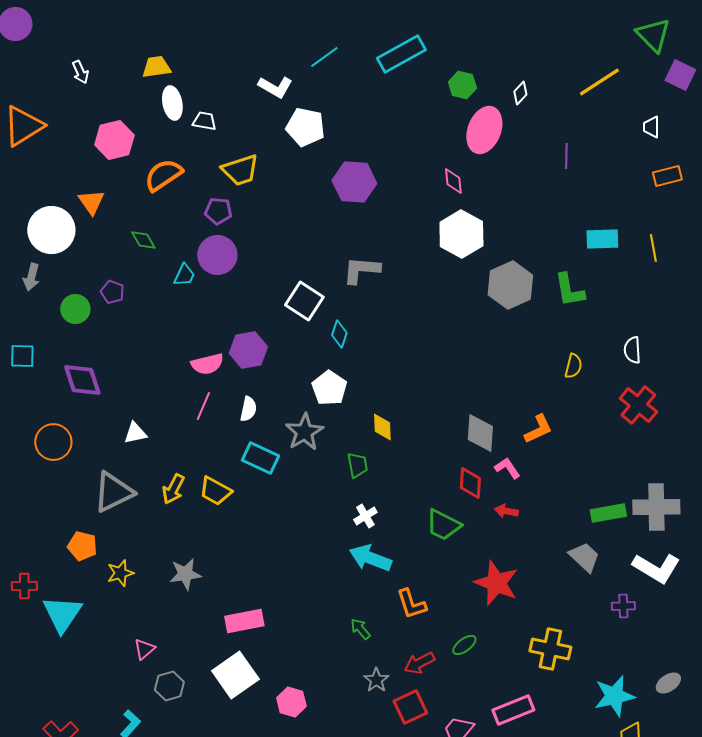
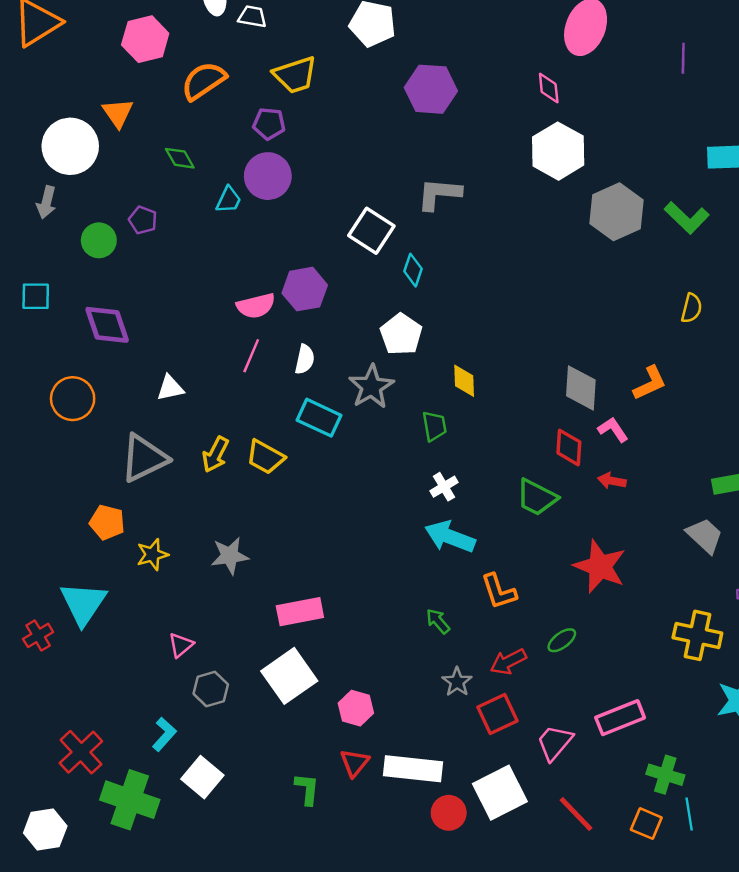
green L-shape: (569, 290) -> (687, 218), turned -36
red cross: (24, 586) -> (38, 635), moved, turned -30
yellow cross: (550, 649) -> (697, 635), moved

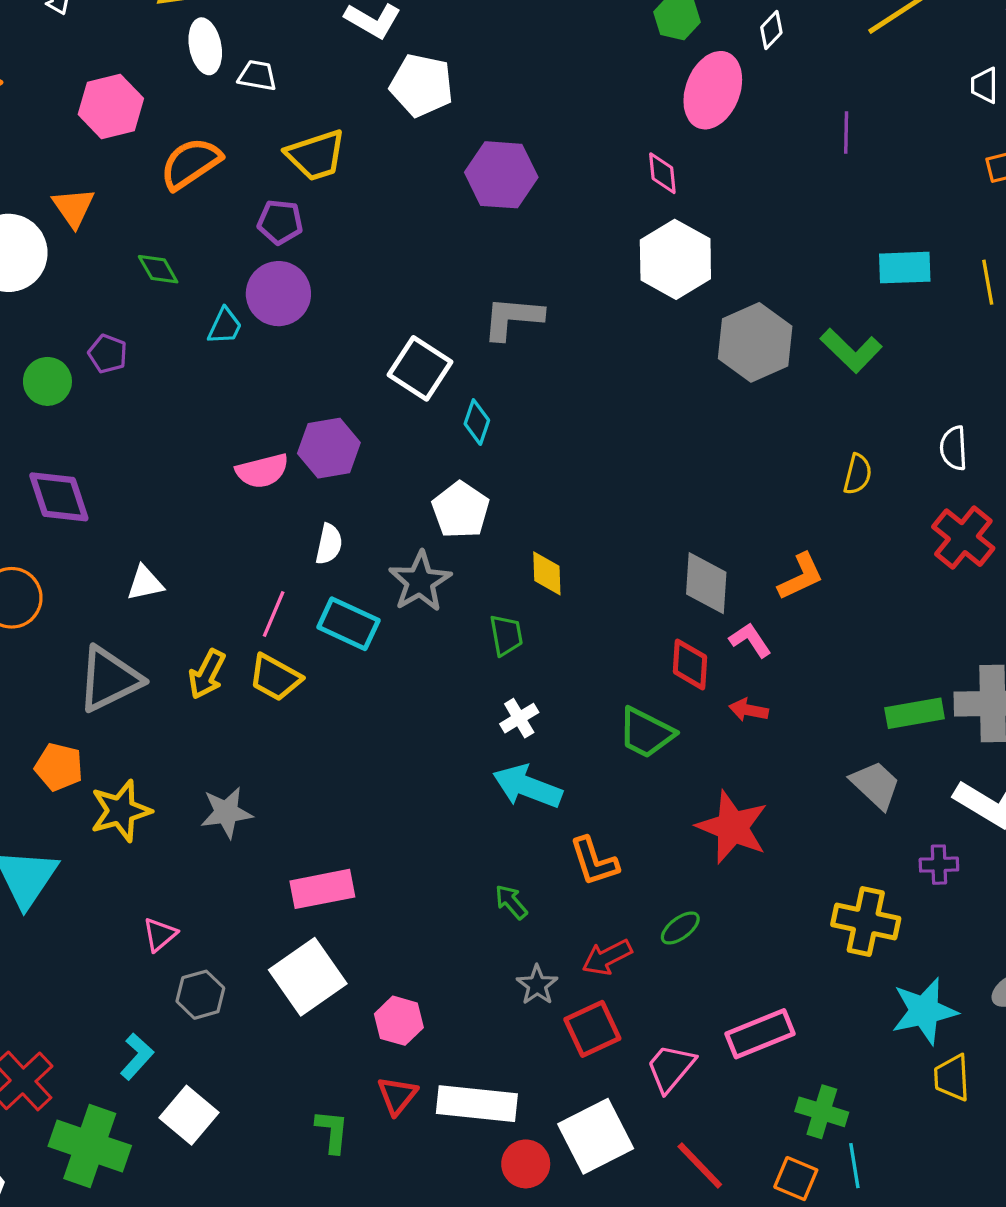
pink line: (251, 356) -> (274, 614), moved
yellow star: (152, 555) -> (121, 811), size x1.4

